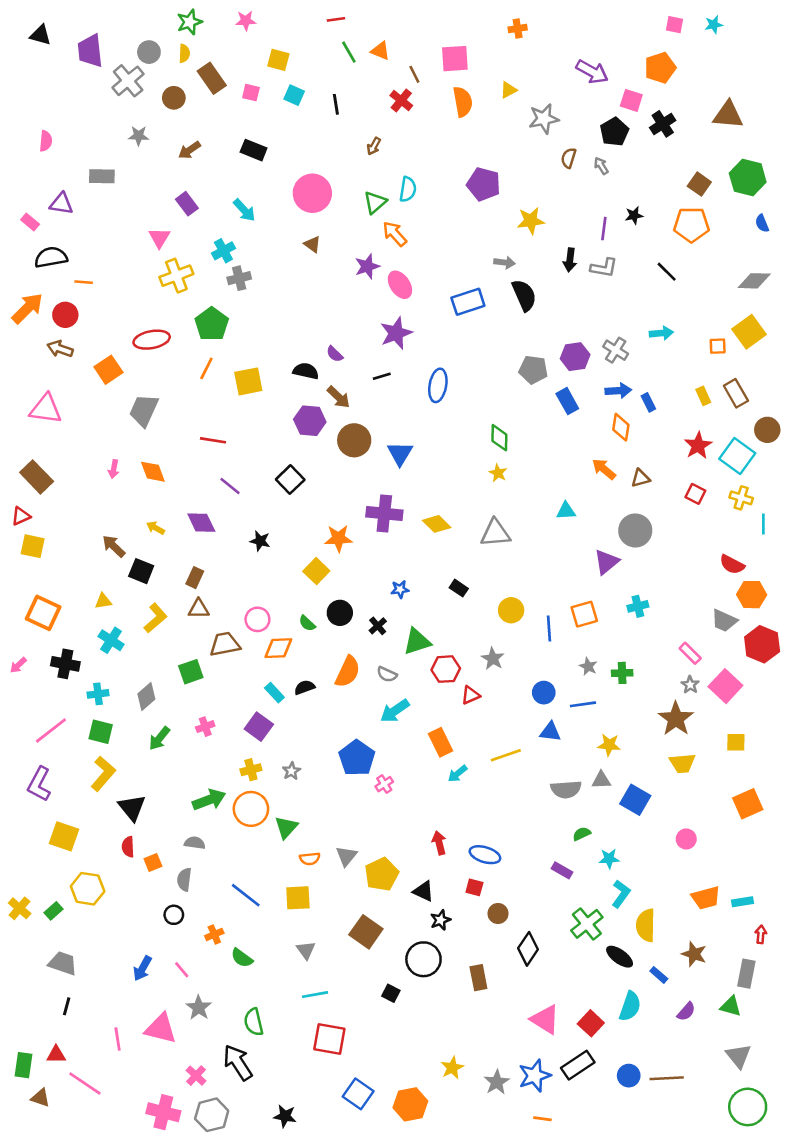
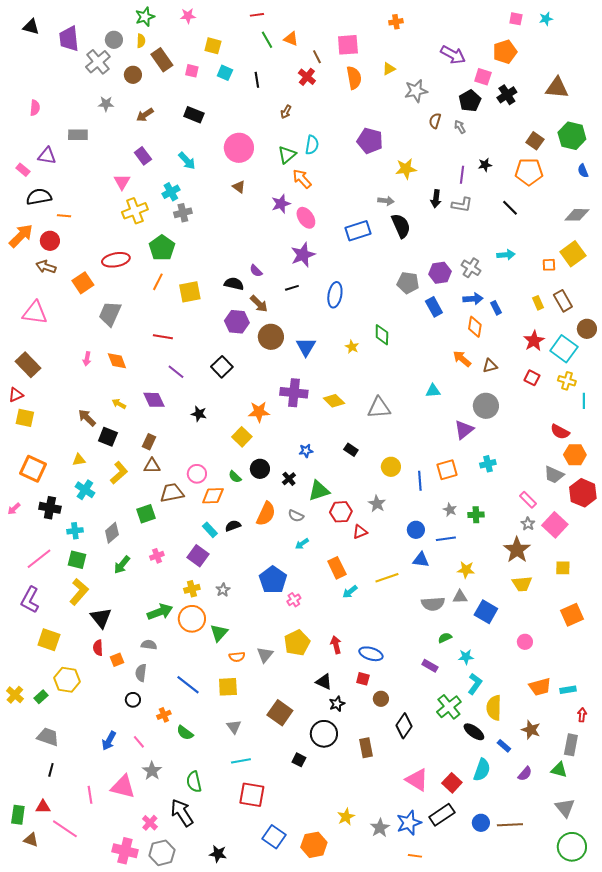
yellow star: (498, 473) -> (352, 347), moved
cyan arrow: (395, 711) -> (302, 544), size x0.6
yellow pentagon: (382, 874) -> (297, 643), moved

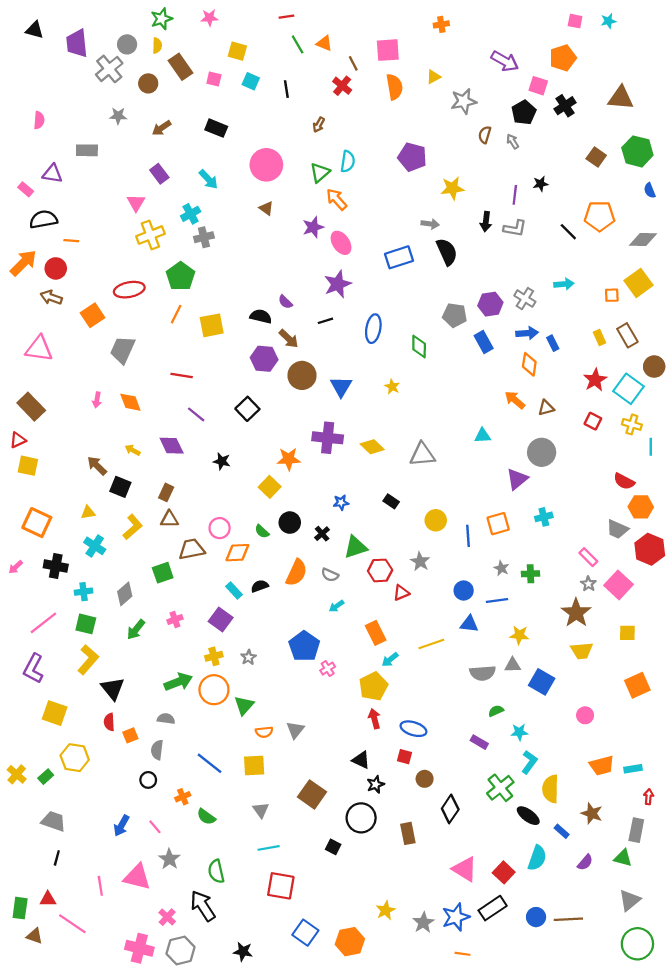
orange pentagon: (529, 172) -> (600, 216), moved
green diamond: (382, 335) -> (419, 346), moved
yellow pentagon: (297, 643) -> (373, 686), moved
gray triangle: (565, 808) -> (630, 900), turned 30

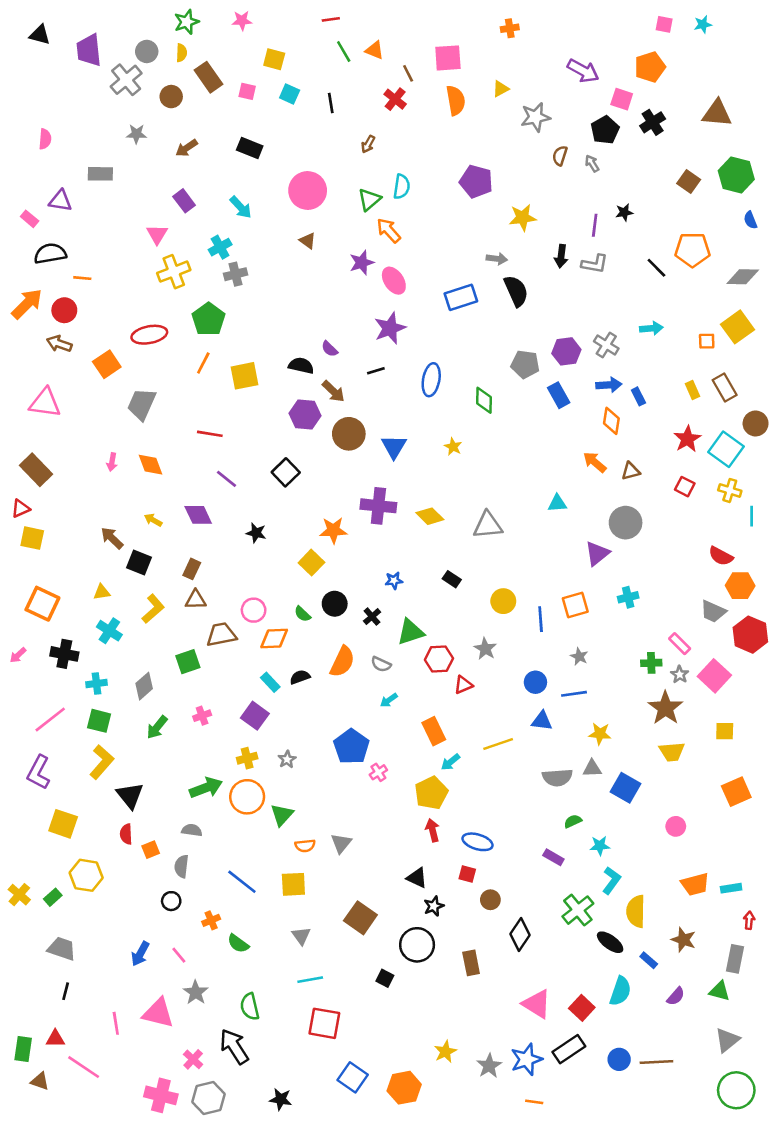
green cross: (530, 574) -> (651, 663), moved

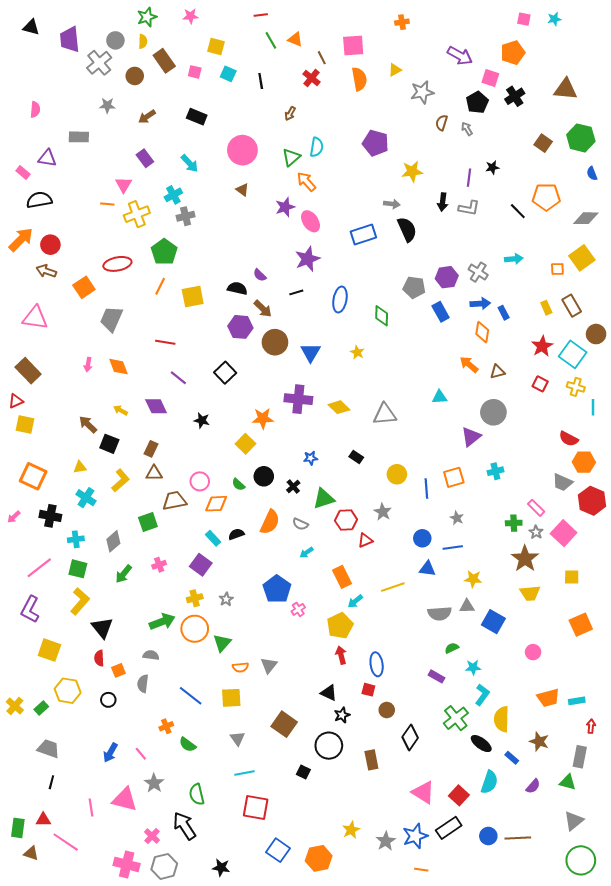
orange line: (82, 278) -> (107, 204), moved
blue ellipse: (478, 842) -> (377, 664), turned 65
black circle: (171, 901) -> (108, 700), moved

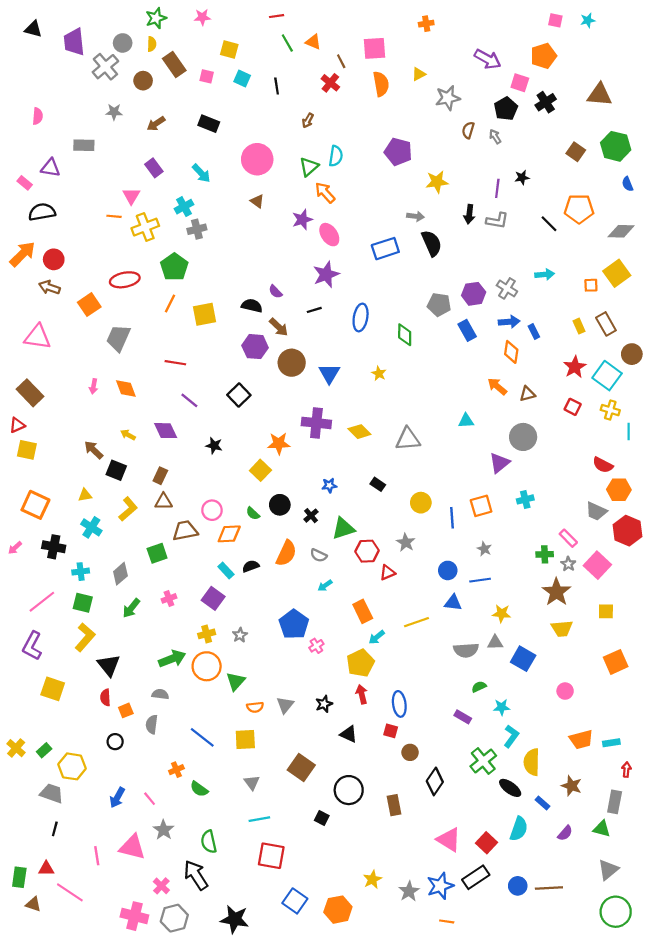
yellow hexagon: (68, 691) -> (72, 766), moved
black star: (342, 715) -> (324, 704), moved
black star: (221, 868) -> (235, 919), size x1.5

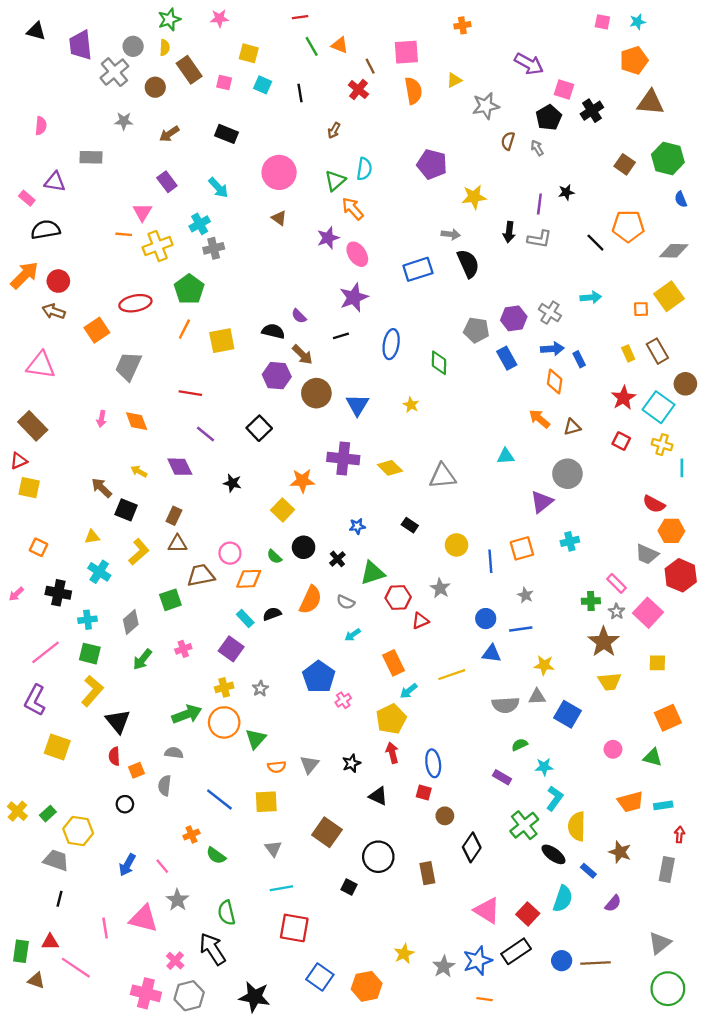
orange pentagon: (544, 56) -> (634, 60), moved
orange square: (35, 505) -> (38, 547), size x0.6
green triangle: (602, 829) -> (653, 757), moved

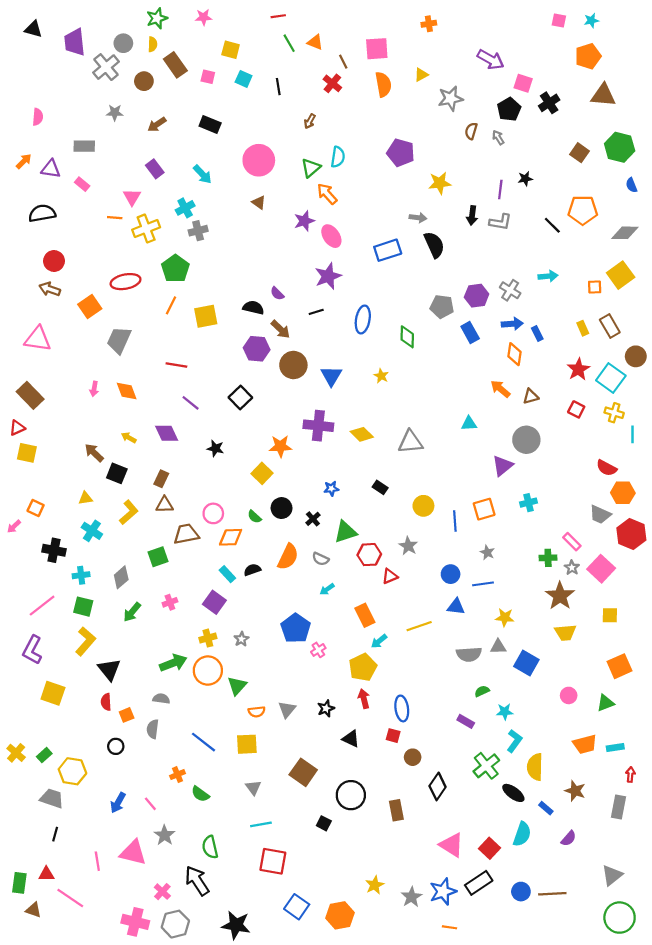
pink rectangle: (27, 198) -> (82, 184), moved
orange arrow: (24, 275) -> (24, 161), moved, size x0.6
pink arrow: (16, 594) -> (14, 526), moved
green triangle: (653, 757) -> (605, 703), turned -36

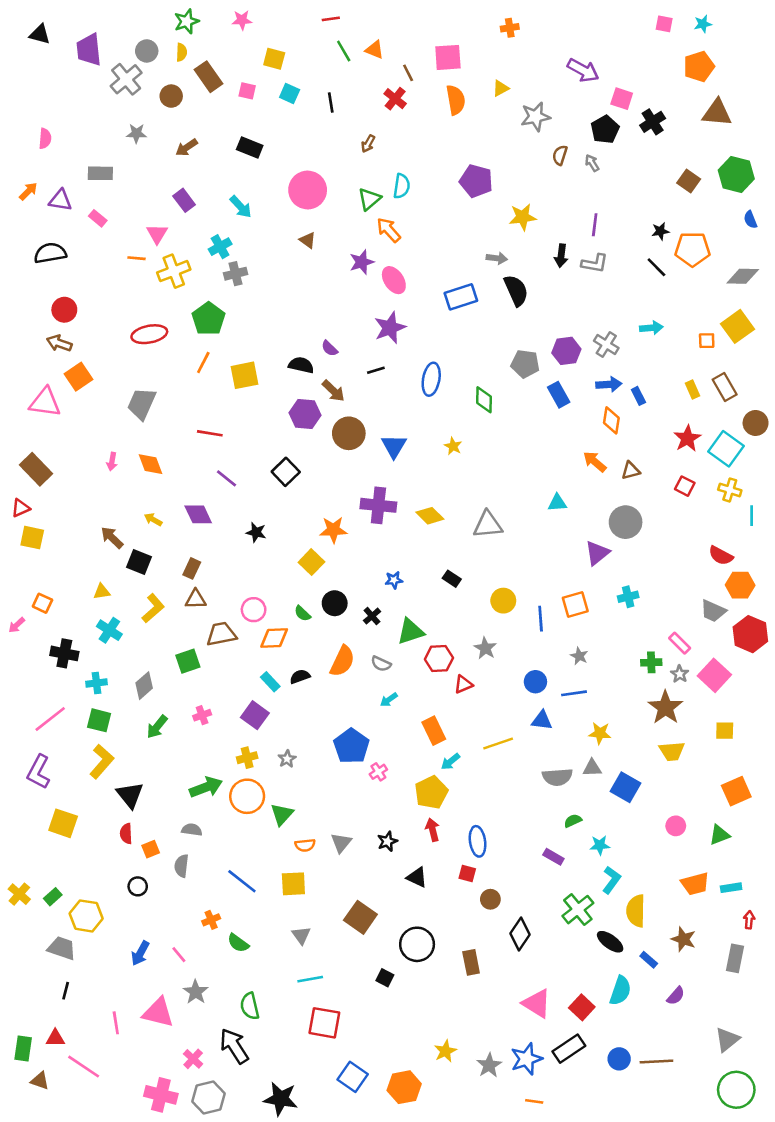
black star: (525, 179) -> (660, 231), moved
orange square: (90, 307) -> (78, 377), moved

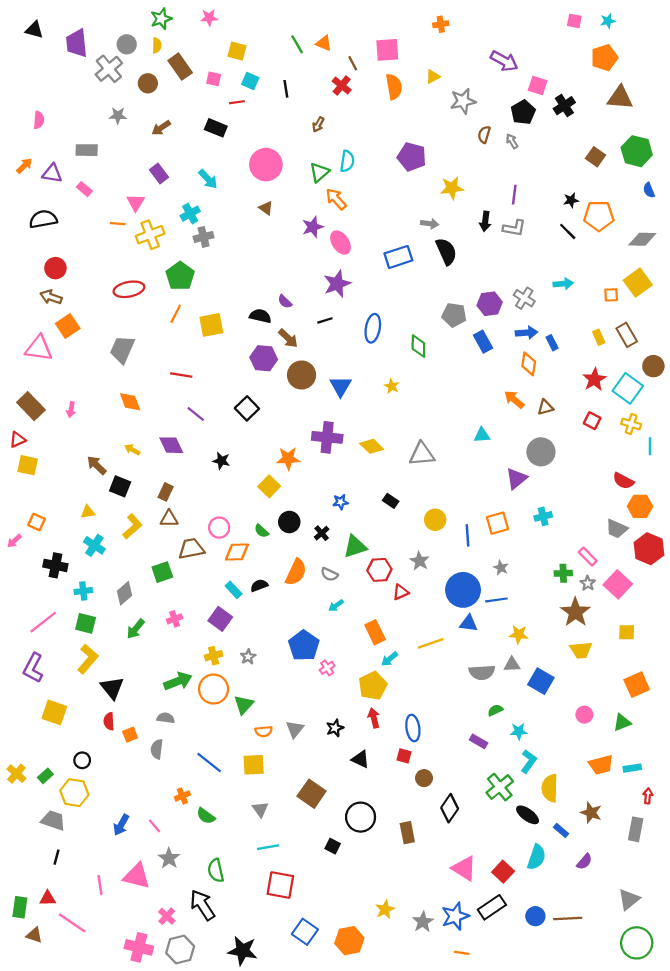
red line: (331, 19) -> (237, 102), moved
pink arrow: (112, 462) -> (71, 410), moved
blue circle: (535, 682) -> (463, 590), size x1.8
black circle: (138, 886) -> (82, 760), moved

